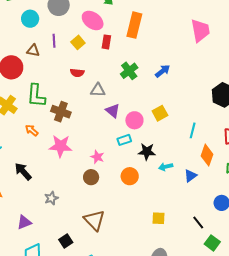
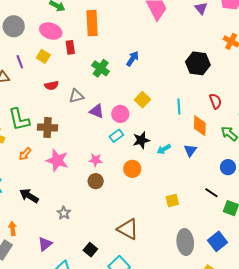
orange arrow: (32, 130) -> (25, 154), turned -72
pink star: (61, 146) -> (57, 160), turned 30
brown triangle: (94, 220) -> (128, 229), moved

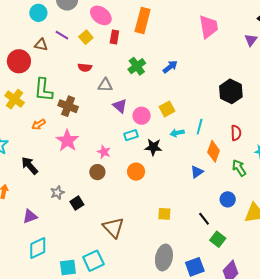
purple line: (20, 62) -> (62, 35), turned -56
cyan arrow: (164, 149) -> (177, 133), moved
black square: (90, 250) -> (77, 203), moved

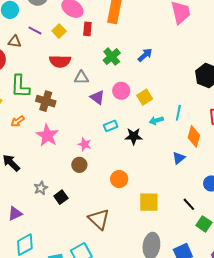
red semicircle: (85, 67) -> (60, 61), size x1.5
pink circle: (142, 116) -> (121, 91), moved
orange circle: (136, 172) -> (119, 179), moved
yellow square: (164, 214) -> (149, 202), size x1.5

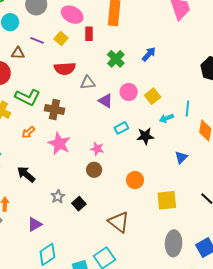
green L-shape: (20, 86) -> (28, 97), turned -60
blue triangle: (179, 158) -> (181, 157), moved

